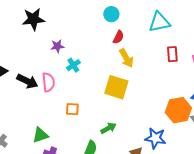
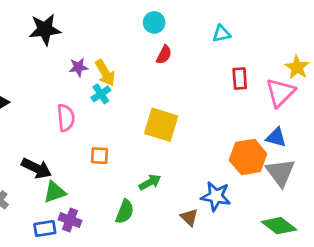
cyan triangle: (159, 22) -> (221, 34), size x0.6
yellow arrow: (126, 58) -> (105, 73), moved
black arrow: (27, 81) -> (36, 168), moved

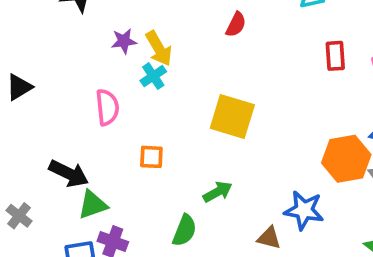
brown triangle: (189, 217) -> (269, 238), turned -30

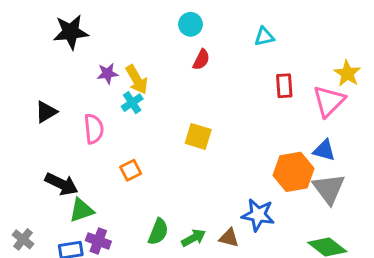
black triangle: (19, 87) -> (46, 112), moved
yellow square: (232, 116) -> (198, 136), size x0.7
orange square: (151, 157) -> (131, 170), turned -30
green arrow: (218, 192) -> (194, 238), moved
gray cross: (19, 216) -> (23, 239), moved

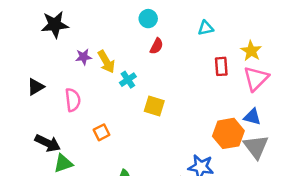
yellow star: (347, 73) -> (251, 51), moved
cyan cross: (132, 103) -> (128, 80), moved

